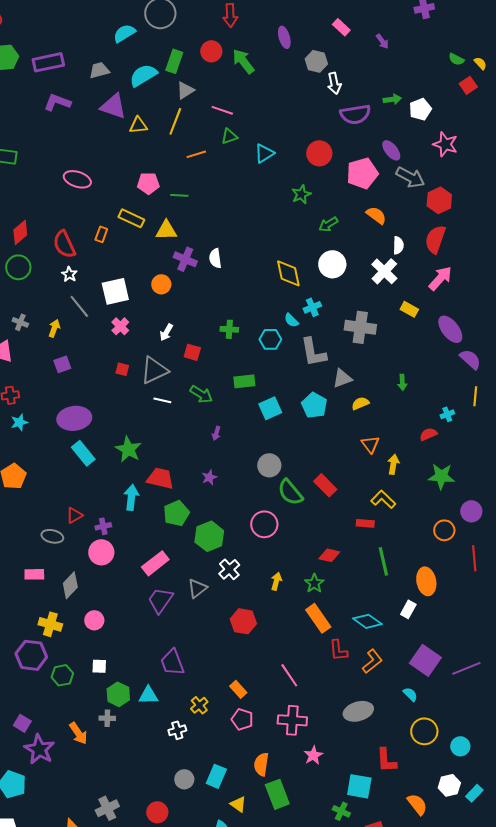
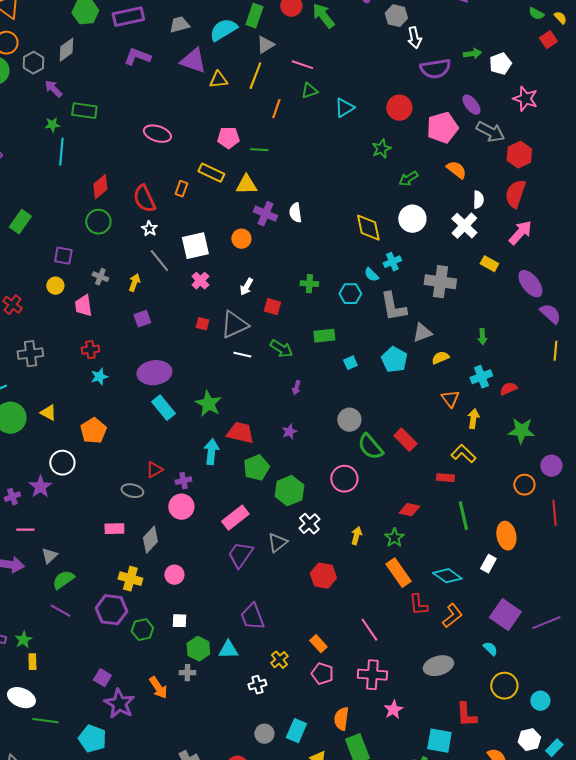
orange line: (196, 154) -> (276, 109), turned -54
cyan square: (270, 408) -> (350, 363), size x0.6
cyan cross: (447, 414) -> (481, 377), moved, size x1.5

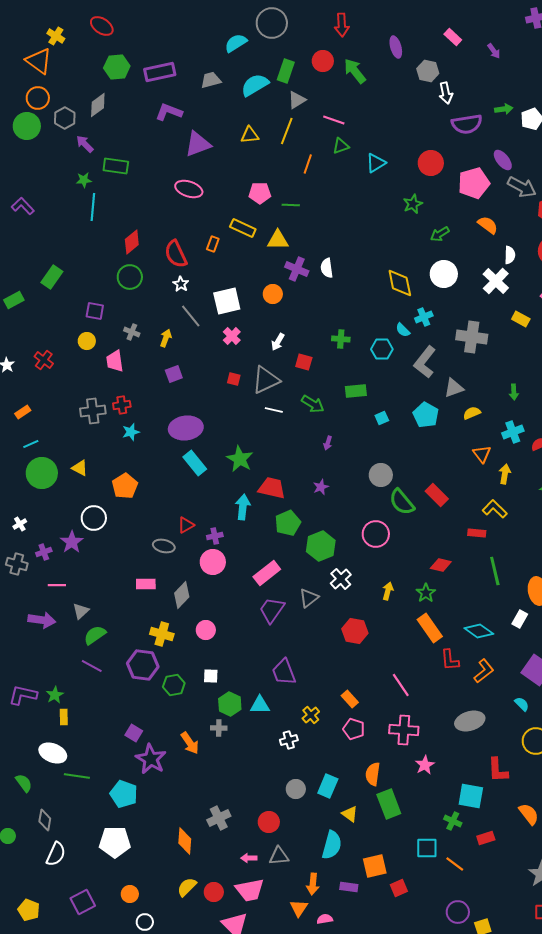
purple triangle: (193, 61) -> (198, 144), moved, turned -40
gray L-shape: (393, 307) -> (425, 362), turned 48
gray cross: (30, 354) -> (93, 411), moved

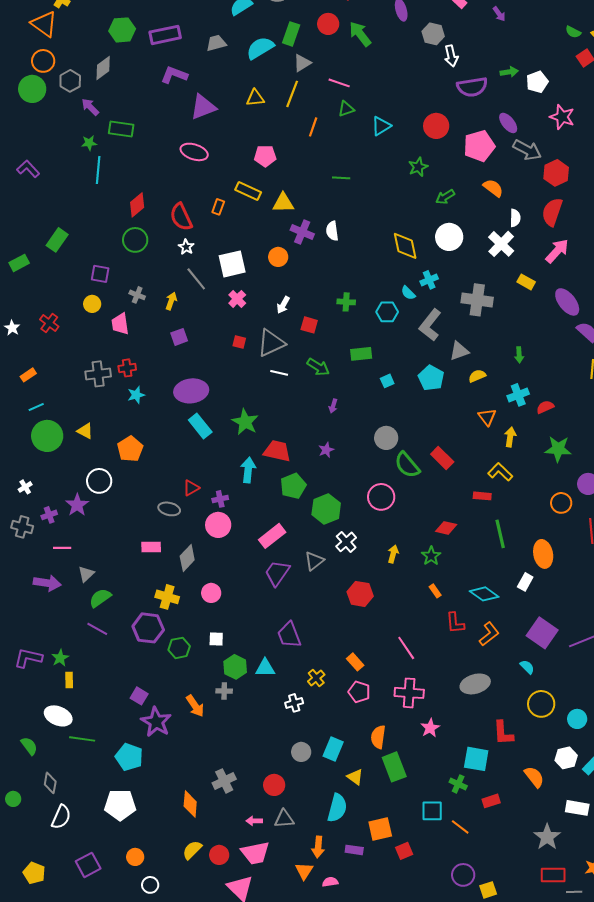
green line: (291, 205) -> (341, 178), moved
orange rectangle: (430, 628) -> (435, 591), size x0.5

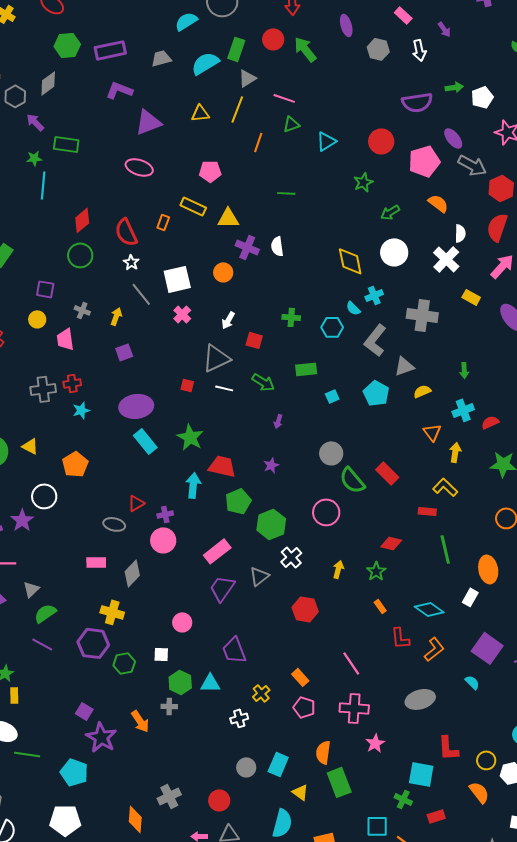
white arrow: (451, 56) -> (419, 50), moved
red square: (239, 342) -> (187, 385), moved
pink circle: (211, 593) -> (182, 622), moved
yellow circle: (541, 704) -> (486, 760), moved, size x0.7

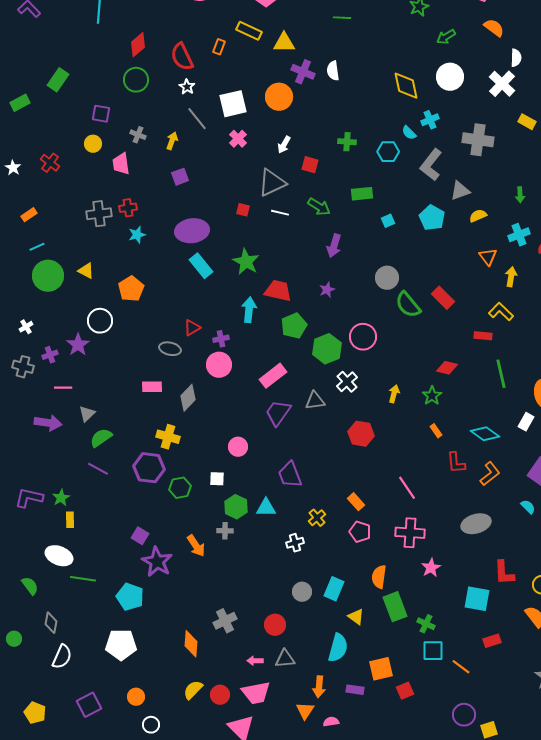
orange circle: (223, 272) -> (279, 97), size x1.4
purple arrow: (278, 421) -> (334, 246), size x1.6
pink circle: (326, 512) -> (363, 337), moved
gray triangle: (259, 576) -> (315, 401), turned 30
green cross: (403, 799) -> (426, 624), moved

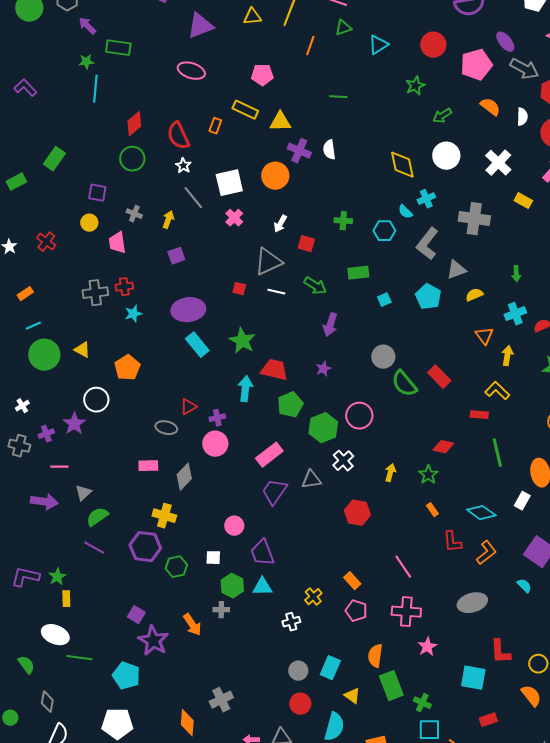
white semicircle: (516, 58) -> (522, 117), moved
purple trapezoid: (290, 475) -> (262, 553), moved
red circle: (275, 625) -> (300, 704), moved

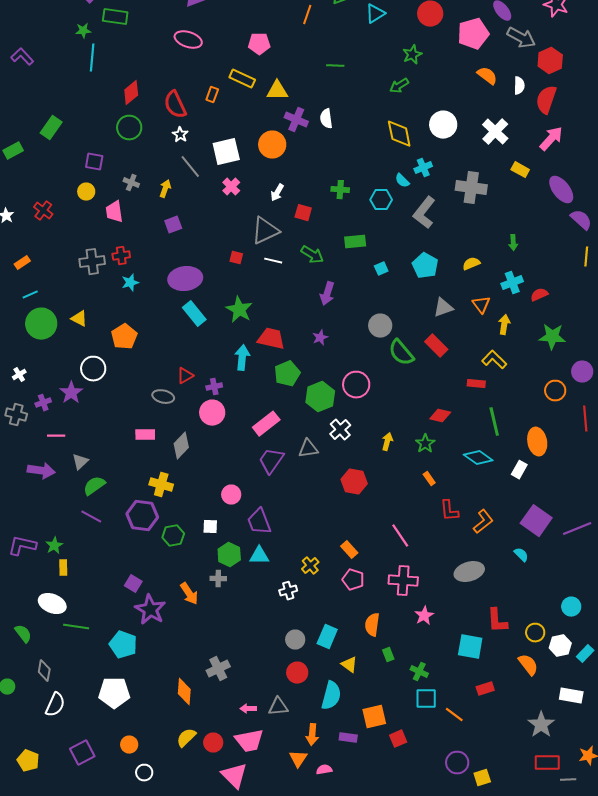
green arrow: (442, 116) -> (399, 86), moved
gray triangle: (456, 270) -> (443, 308), moved
cyan diamond: (481, 513) -> (478, 458), moved
green rectangle: (391, 686) -> (388, 655), size x0.5

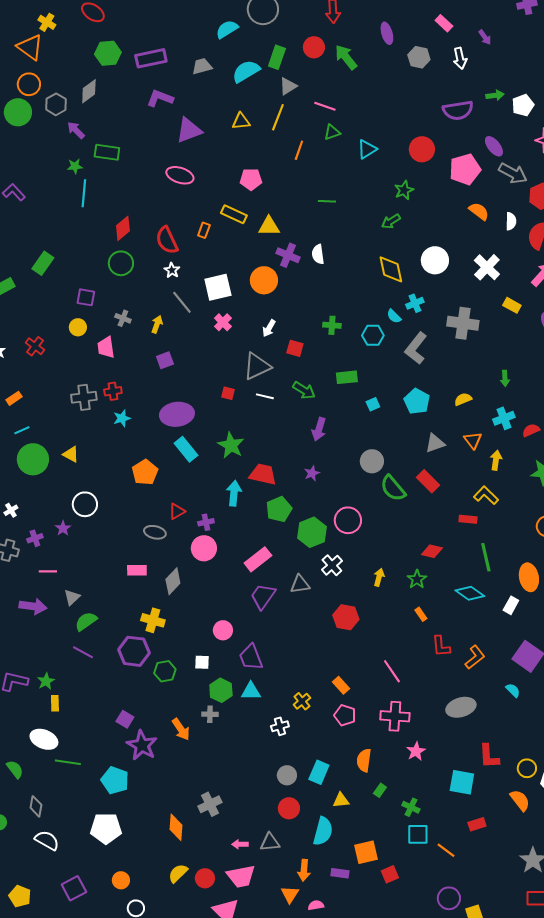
orange pentagon: (124, 337) -> (145, 472), moved
purple star: (71, 393) -> (63, 528), size x0.7
green rectangle: (388, 655) -> (380, 790), turned 56
yellow triangle: (349, 665) -> (341, 800), turned -42
white semicircle: (55, 705) -> (47, 840), turned -85

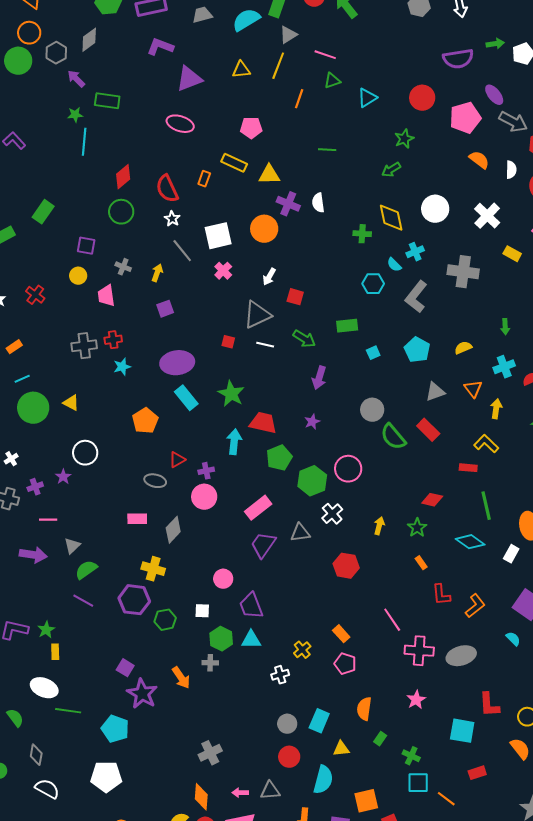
green cross: (332, 325) -> (362, 234), moved
pink cross: (395, 716) -> (419, 651), moved
orange diamond: (176, 827) -> (201, 797), moved

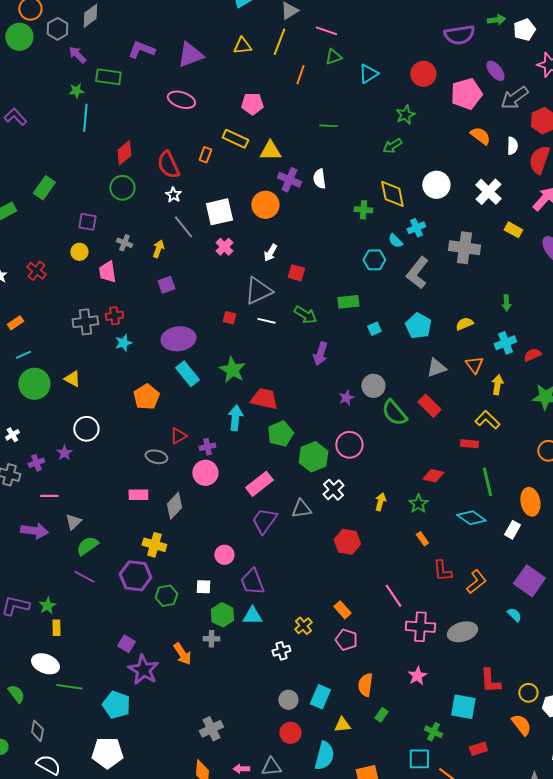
purple L-shape: (160, 47) -> (141, 50), moved
gray arrow: (513, 122) -> (514, 98), turned 116
purple star: (312, 422) -> (346, 398), moved
green cross: (411, 756) -> (433, 732), moved

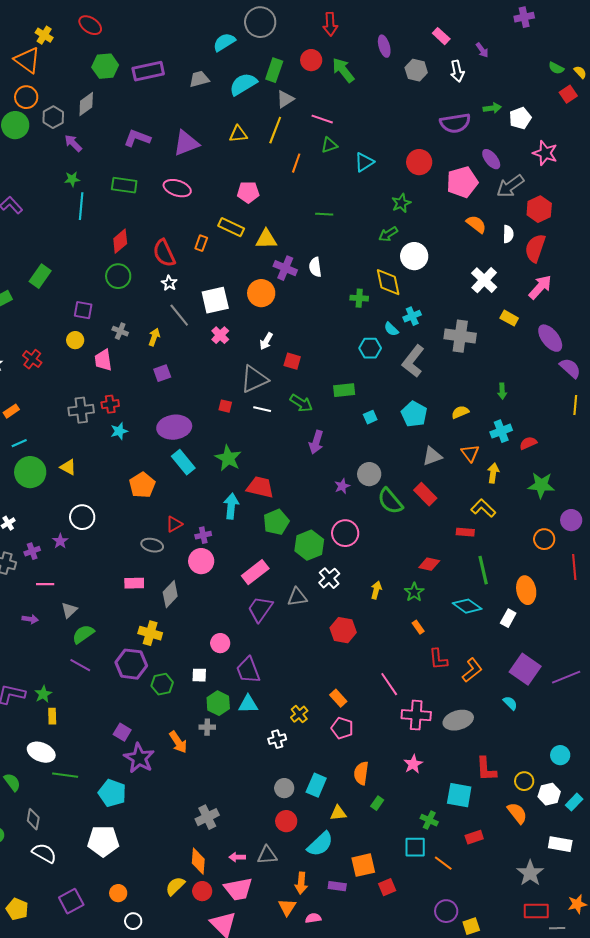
green rectangle: (108, 77) -> (124, 185), moved
white circle: (436, 185) -> (414, 256), moved
purple arrow: (34, 531) -> (30, 619), size x0.6
cyan semicircle: (324, 756) -> (320, 844), turned 32

